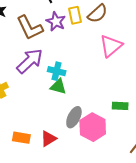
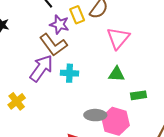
brown L-shape: (30, 28) -> (53, 45), moved
green triangle: (58, 87) -> (117, 74), moved
gray ellipse: (74, 117) -> (95, 115), turned 75

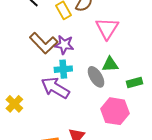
purple star: (59, 25) -> (64, 45), moved
purple arrow: (41, 68) -> (55, 88), moved, turned -88
gray ellipse: (95, 115) -> (96, 77), moved, turned 65

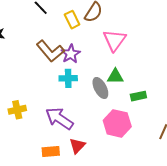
purple star: (64, 45) -> (71, 54), turned 30
purple arrow: (55, 88) -> (59, 118), moved
yellow cross: (14, 104) -> (17, 110), turned 30

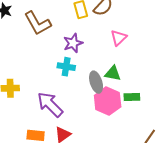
pink triangle: (114, 40) -> (119, 38), size x0.7
brown L-shape: (50, 51) -> (38, 23), moved
pink hexagon: (117, 123) -> (108, 101), moved

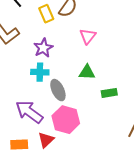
gray ellipse: (96, 82) -> (58, 90), moved
pink hexagon: (108, 101) -> (66, 120), moved

